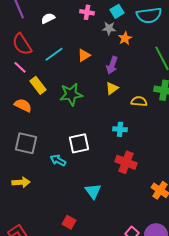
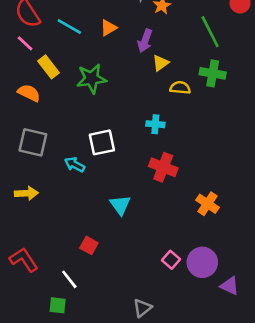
cyan line: (54, 54) -> (69, 26), turned 66
yellow triangle: (112, 88) -> (161, 63), moved

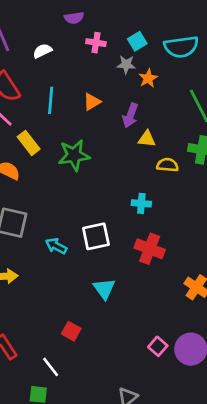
cyan line: (69, 26) -> (51, 100), turned 65
yellow triangle: (161, 63) -> (147, 139), turned 42
white square: (102, 142) -> (96, 236), moved

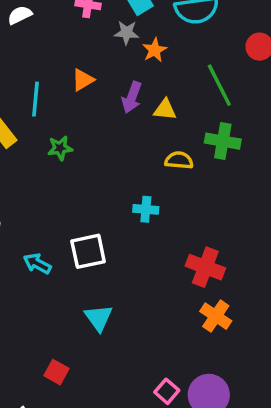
cyan line: (51, 100) -> (36, 99), moved
yellow triangle: (147, 139) -> (165, 110), moved
green star: (74, 155) -> (60, 148), size x0.6
red cross: (150, 249) -> (205, 267), moved

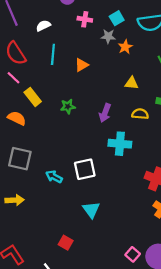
purple arrow: (132, 97) -> (105, 113), moved
cyan line: (36, 99) -> (53, 54), moved
cyan cross: (146, 209) -> (120, 144), size x1.5

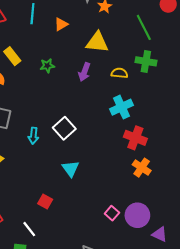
yellow triangle: (132, 83) -> (97, 42), moved, size x1.6
cyan cross: (120, 144) -> (122, 107), moved, turned -30
white square: (85, 169) -> (64, 128), turned -30
cyan arrow: (54, 177) -> (33, 136), turned -112

